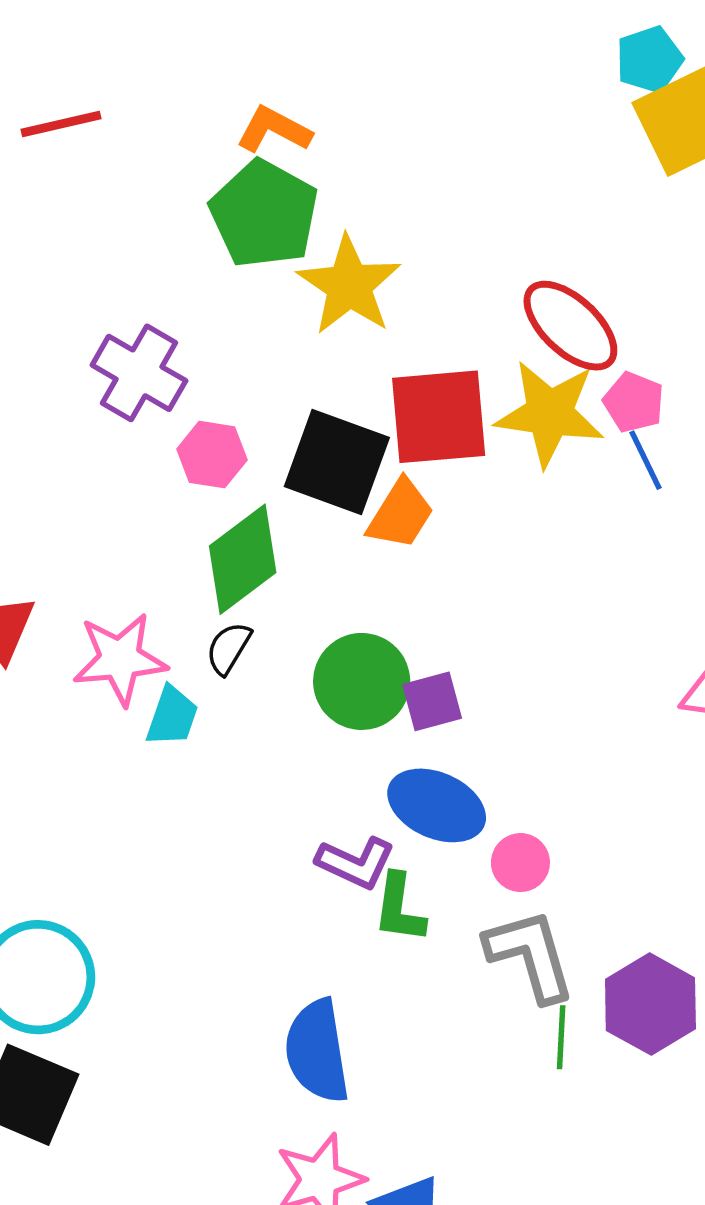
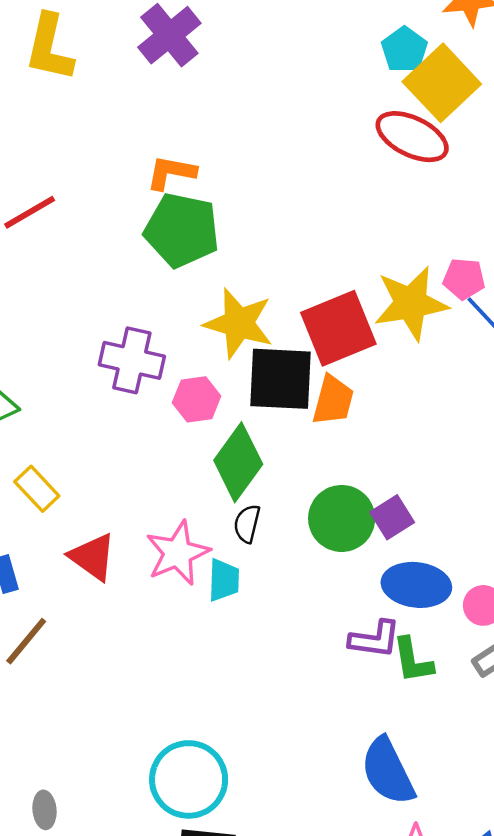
yellow star: (349, 285) -> (239, 323), moved
red ellipse: (570, 326) -> (412, 137), moved

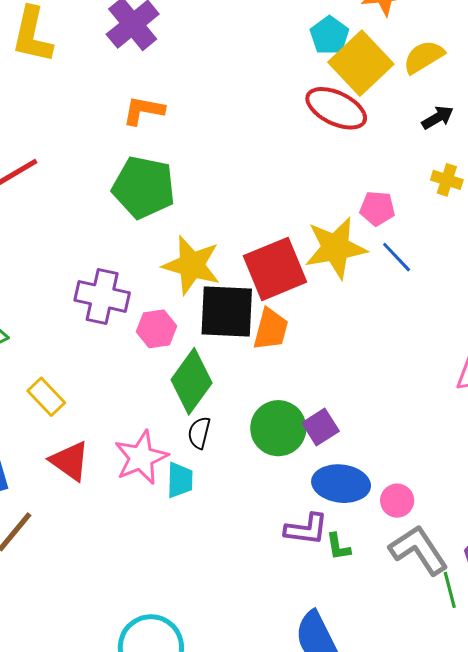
orange L-shape: (171, 173) -> (143, 110), moved
pink pentagon: (464, 279) -> (377, 208), moved
yellow rectangle: (37, 489) -> (46, 397), moved
green L-shape: (413, 660) -> (338, 547), size x0.7

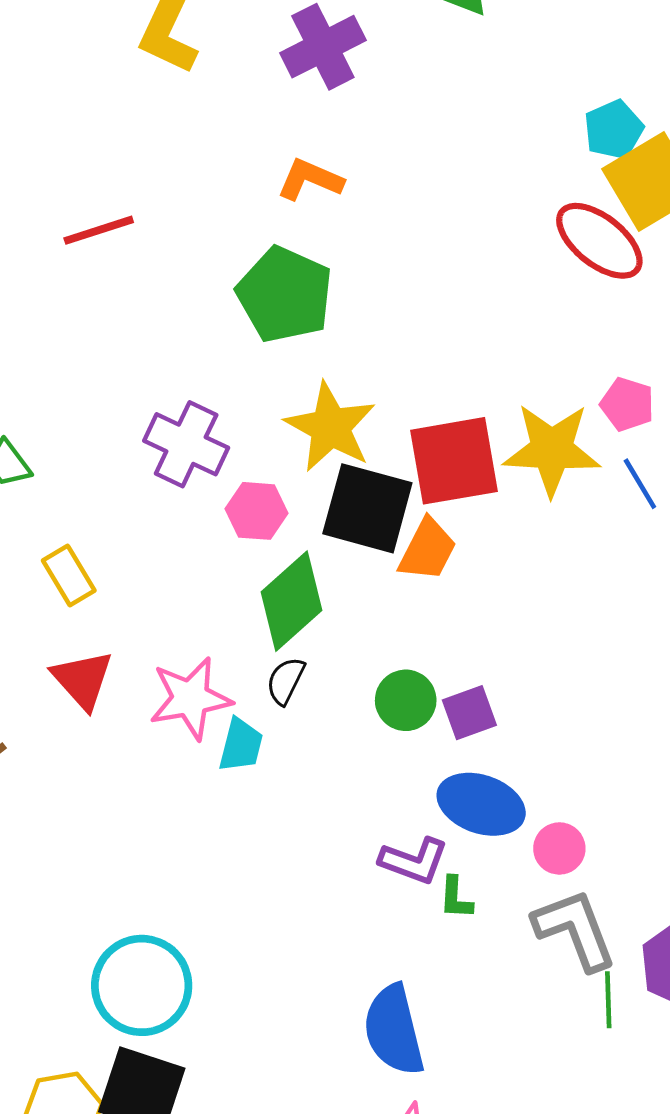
green circle: (278, 428) -> (406, 700), size x0.7

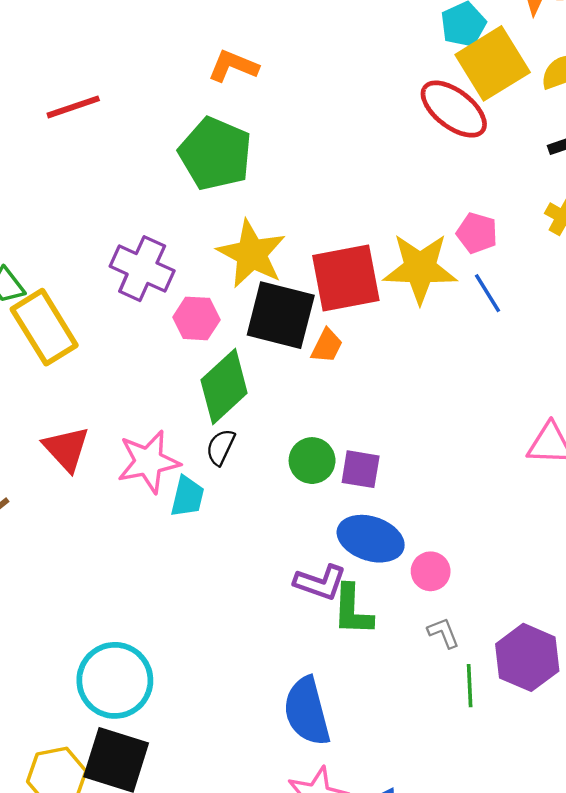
orange trapezoid: (427, 550) -> (327, 346), size x0.7
yellow rectangle: (69, 576) -> (44, 327), moved, size x1.6
purple square: (469, 713) -> (361, 469), turned 30
green L-shape: (456, 898) -> (352, 610), size x1.6
gray L-shape: (575, 930) -> (443, 633), size x0.5

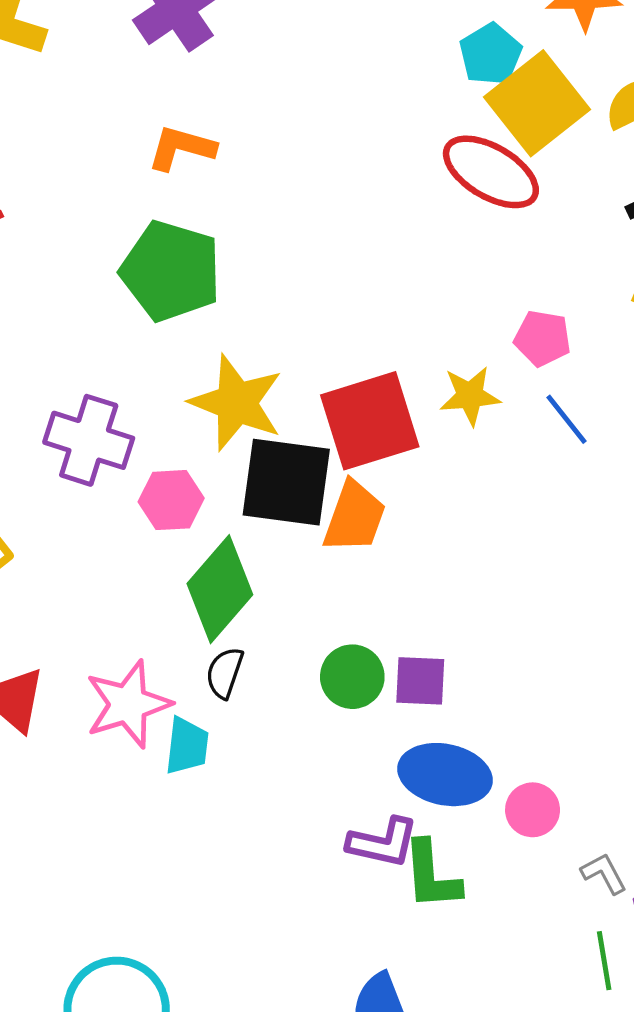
yellow star: (420, 268) -> (470, 396), size x0.6
orange trapezoid: (327, 346) -> (354, 517), size x1.5
gray L-shape: (443, 633) -> (604, 873), moved

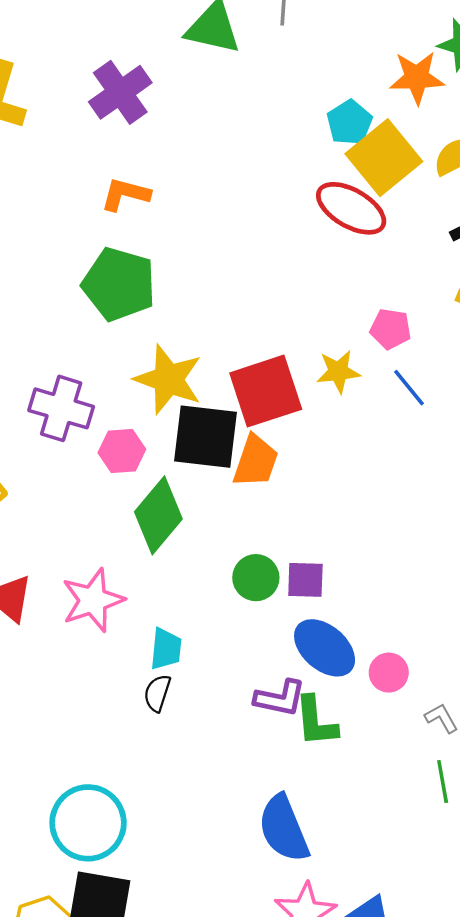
black semicircle: (225, 673) -> (157, 693), moved
cyan trapezoid: (187, 746) -> (166, 649), moved
blue ellipse: (445, 775) -> (325, 648), turned 30

